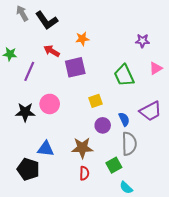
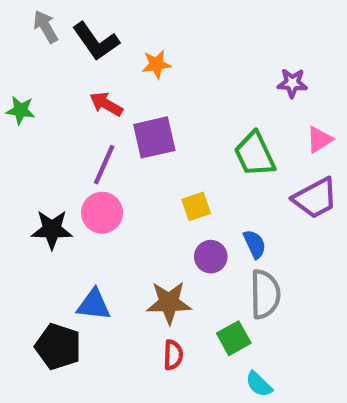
orange star: (82, 39) -> (156, 64), moved
purple line: (29, 71) -> (104, 165), moved
purple trapezoid: (151, 111) -> (315, 198), moved

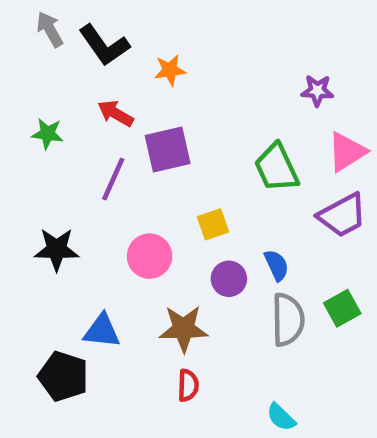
green star: (20, 110) -> (47, 134), moved
pink triangle: (319, 140) -> (347, 152), size x1.4
pink circle: (102, 213) -> (150, 256), moved
green square: (234, 338) -> (342, 308), moved

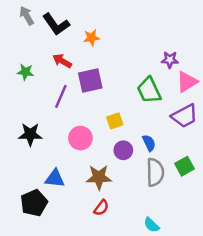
purple star: (317, 91) -> (170, 60), moved
black pentagon: (63, 376) -> (34, 203), turned 30
red semicircle: (188, 385) -> (101, 208), turned 35

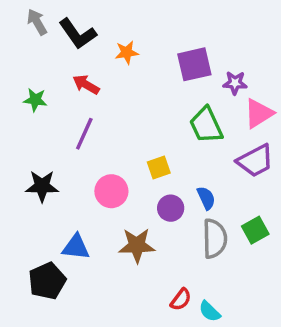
purple square: (90, 81) -> (194, 64), moved
red semicircle: (101, 208) -> (181, 300), moved

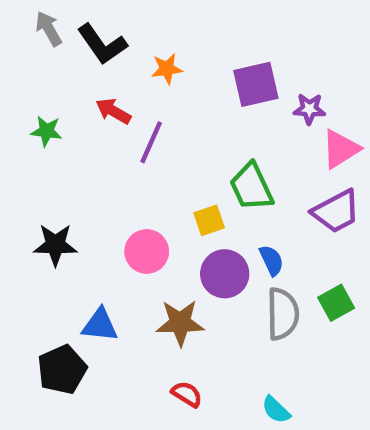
green trapezoid: (206, 125) -> (251, 187), moved
purple line: (84, 134) -> (151, 142), moved
purple circle: (171, 208) -> (225, 274), size x1.4
red semicircle: (181, 300) -> (187, 394), moved, turned -95

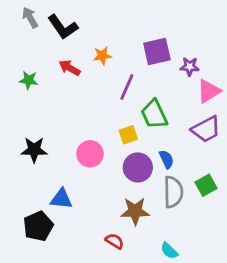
orange star: (167, 69) -> (102, 56), moved
purple line: (151, 142) -> (127, 87), moved
brown star: (180, 323) -> (135, 211), moved

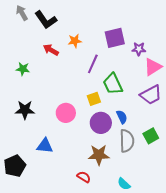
green star: (29, 80) -> (23, 69), moved
black pentagon: (38, 226) -> (15, 166), moved

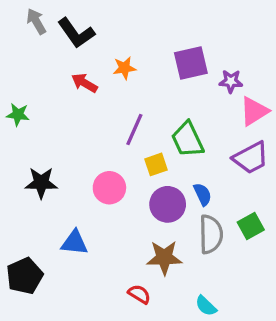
purple line: (93, 64) -> (134, 130), moved
green star: (23, 69) -> (18, 115), moved

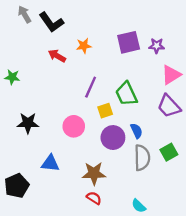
purple star: (231, 81) -> (157, 46), moved
purple trapezoid: (251, 158) -> (169, 106), turned 75
brown star: (164, 258) -> (94, 173), moved

